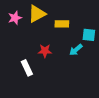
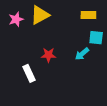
yellow rectangle: (62, 24) -> (88, 15), moved

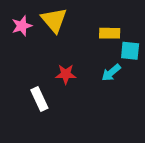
yellow triangle: (40, 15) -> (54, 20), turned -42
yellow rectangle: (88, 15) -> (110, 33), moved

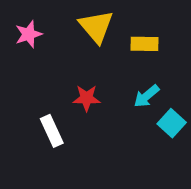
yellow triangle: (54, 20) -> (96, 27), moved
cyan square: (130, 51) -> (172, 123), moved, turned 36

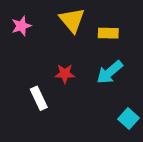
cyan arrow: (146, 96) -> (110, 72), size x1.4
cyan square: (172, 123) -> (128, 119), moved

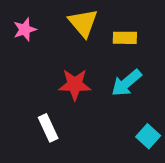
red star: (65, 74) -> (75, 85), size x1.4
white rectangle: (39, 98) -> (48, 128), moved

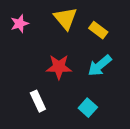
yellow rectangle: (125, 38) -> (98, 30), turned 36
cyan square: (148, 136) -> (88, 108), moved

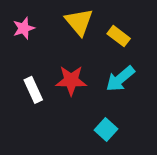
white rectangle: (38, 101) -> (33, 90), moved

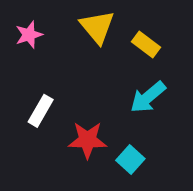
red star: (71, 80) -> (87, 140), moved
white rectangle: (33, 90) -> (41, 111), turned 55

